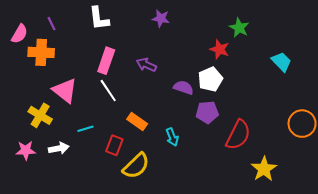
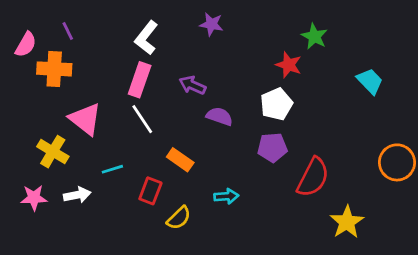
white L-shape: (99, 18) -> (146, 38), moved, turned 45
purple semicircle: (183, 87) -> (220, 116), moved
cyan arrow: (172, 137) -> (226, 196), moved, turned -72
yellow semicircle: (136, 166) -> (179, 218), size x0.7

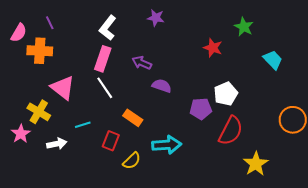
green star: (314, 36) -> (244, 27), moved
white pentagon: (276, 104) -> (226, 94), moved
cyan arrow: (226, 196) -> (167, 145), size x1.6
pink star: (34, 198) -> (21, 134), moved, turned -30

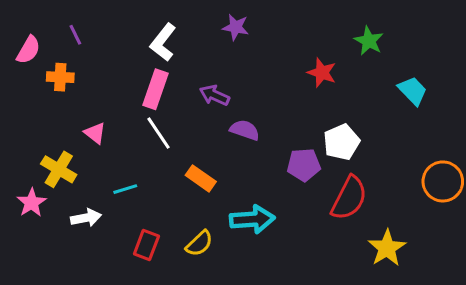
orange cross: (40, 51) -> (60, 77), size x0.7
pink triangle: (63, 88) -> (95, 133), size x0.6
red rectangle: (111, 141) -> (146, 245), moved

